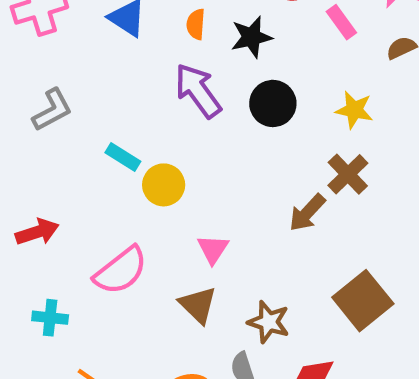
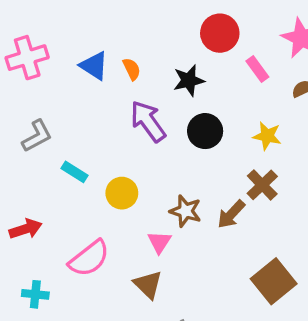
orange semicircle: (196, 24) -> (132, 69), moved, turned 150
cyan rectangle: (123, 157) -> (74, 172), moved
brown star: (269, 322) -> (185, 211), moved

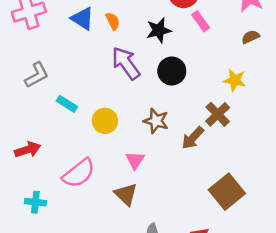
pink rectangle: (257, 69) -> (201, 21), moved
yellow star: (267, 136) -> (235, 80), moved
brown star: (185, 211) -> (156, 121), moved

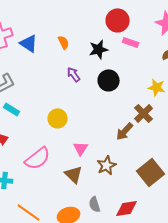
blue triangle: (83, 19) -> (29, 43), moved
pink rectangle: (201, 21) -> (131, 42), turned -35
purple arrow: (126, 63) -> (74, 74), size x0.6
cyan rectangle: (67, 104) -> (12, 109), moved
brown star: (156, 121) -> (107, 165), moved, turned 30

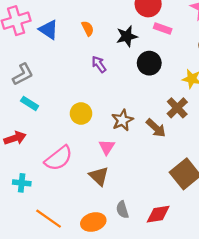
black circle: (109, 80) -> (149, 63), moved
brown arrow: (125, 131) -> (156, 128), turned -90
brown star: (107, 165) -> (122, 120), moved

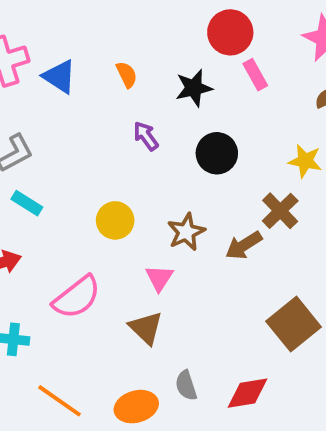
pink rectangle: (163, 28) -> (255, 75), turned 42
black circle: (149, 63) -> (217, 153), moved
brown arrow: (156, 128) -> (244, 245), turned 105

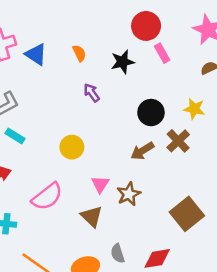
black circle: (217, 153) -> (151, 113), moved
brown star: (186, 232) -> (129, 194), moved
brown arrow: (244, 245) -> (142, 151), moved

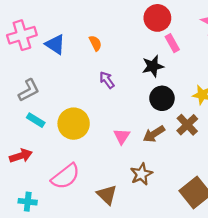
black star: (123, 62) -> (153, 66), moved
yellow circle: (72, 147) -> (74, 124), moved, size x1.4
pink triangle: (100, 184) -> (122, 136), moved

